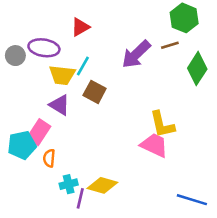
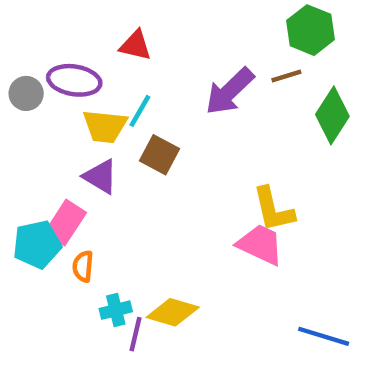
red triangle: (80, 27) -> (135, 45), turned 42

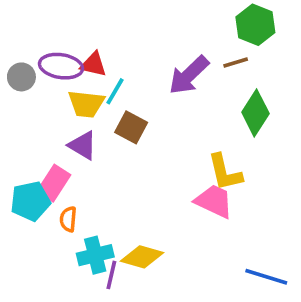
red triangle: (135, 45) -> (93, 64), moved
green diamond: (332, 115) -> (255, 113), moved
cyan cross: (116, 310) -> (95, 255), size x1.4

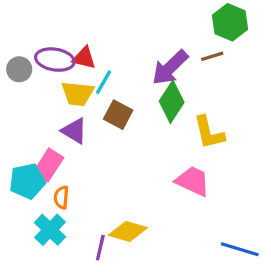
green diamond: (255, 113) -> (172, 102), moved
yellow L-shape: (225, 172) -> (209, 133), moved
cyan cross: (95, 255) -> (50, 230), moved, turned -32

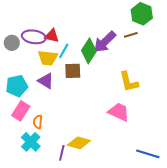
green diamond: (172, 102) -> (89, 51), moved
brown square: (118, 115) -> (73, 71), turned -30
pink rectangle: (48, 165) -> (21, 111), moved
cyan pentagon: (27, 181) -> (17, 86), moved

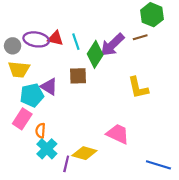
cyan line: (64, 51) -> (76, 42), moved, turned -49
yellow trapezoid: (48, 58) -> (19, 69), moved
cyan pentagon: (17, 86) -> (32, 95), moved
pink trapezoid: (119, 112) -> (118, 134), moved
cyan cross: (31, 142) -> (47, 149), moved

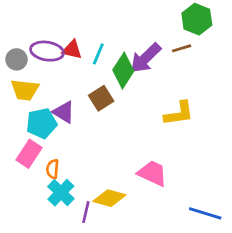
cyan line: (76, 42) -> (98, 54), turned 42
brown square: (78, 76) -> (101, 98), turned -30
yellow L-shape: (138, 88) -> (179, 114), turned -85

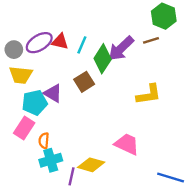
purple ellipse: (47, 51) -> (39, 43), turned -40
cyan cross: (61, 193) -> (51, 160), turned 30

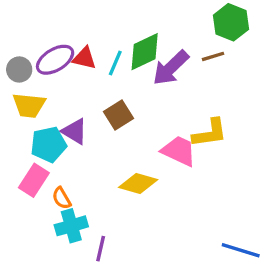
green diamond: (103, 59) -> (145, 52), moved, turned 32
orange semicircle: (44, 141) -> (62, 198), turned -35
pink trapezoid: (127, 144) -> (179, 151), moved
yellow diamond: (91, 165) -> (138, 183), moved

